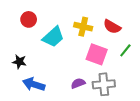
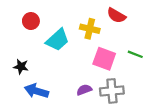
red semicircle: (112, 27) -> (116, 15), moved
green line: (125, 50) -> (135, 54), turned 72

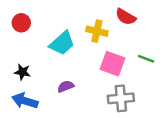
red circle: (31, 21) -> (21, 23), moved
purple semicircle: (84, 90) -> (66, 86), moved
blue arrow: (36, 91) -> (25, 101), moved

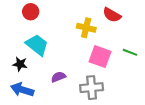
red circle: (21, 23) -> (31, 12), moved
cyan trapezoid: (62, 43) -> (37, 45), moved, turned -100
gray cross: (121, 98) -> (92, 88), moved

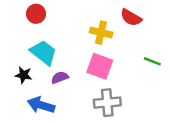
pink square: (100, 57) -> (100, 66), moved
purple semicircle: (58, 77) -> (60, 78), moved
blue arrow: (22, 90) -> (41, 105), moved

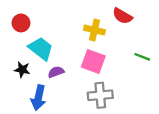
red circle: (36, 14) -> (21, 23), moved
blue arrow: (41, 105) -> (38, 98), turned -95

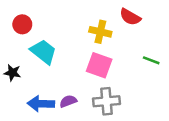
black star: (22, 70) -> (12, 73), moved
purple semicircle: (56, 72) -> (68, 101), moved
blue arrow: (38, 98) -> (41, 104), turned 80

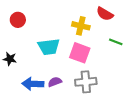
cyan trapezoid: (43, 52) -> (49, 47), moved, turned 135
green line: (151, 60) -> (116, 42), moved

